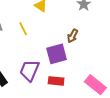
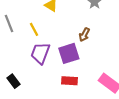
purple trapezoid: (29, 70) -> (40, 53), moved

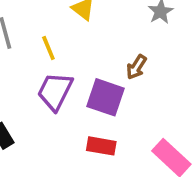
purple square: (69, 53) -> (105, 97), turned 30

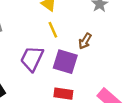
yellow line: (48, 48) -> (53, 30), moved

